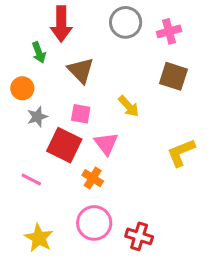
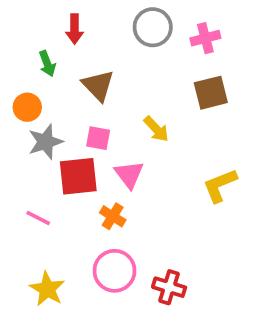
red arrow: (61, 24) -> (75, 29), size x0.7
brown square: (173, 76) -> (211, 93), turned -32
gray star: (37, 117) -> (45, 142), size x1.4
red square: (64, 145) -> (78, 176), turned -32

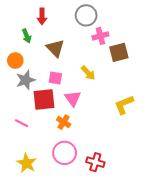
pink cross: (205, 38) -> (100, 36), moved

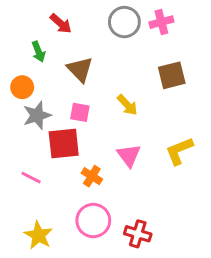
red arrow: (42, 16) -> (61, 24), turned -49
pink cross: (100, 36) -> (161, 22), moved
pink triangle: (73, 99) -> (129, 155), moved

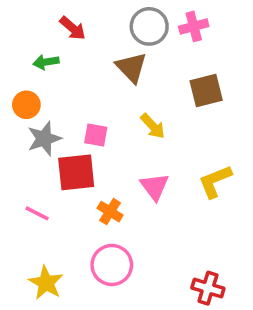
green arrow: (38, 52) -> (46, 62), turned 102
brown triangle: (80, 69) -> (131, 67), moved
red cross: (138, 234) -> (208, 288), moved

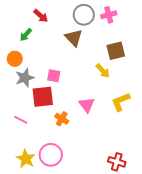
green arrow: (46, 62) -> (26, 35), turned -40
yellow arrow: (153, 126) -> (103, 71), moved
pink circle: (112, 265) -> (51, 155), moved

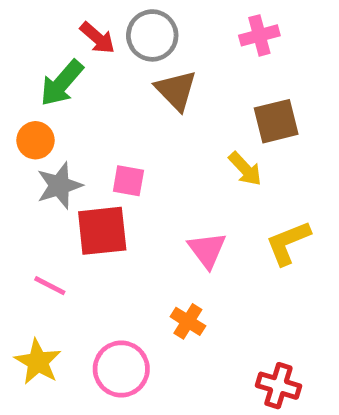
gray circle: (84, 15) -> (152, 35), moved
green arrow: (26, 35) -> (62, 83), size x1.5
orange cross: (62, 119) -> (188, 321), moved
yellow star: (26, 159) -> (38, 362), moved

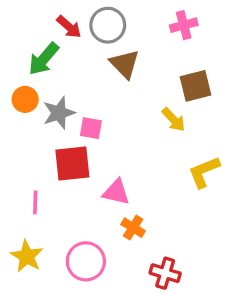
gray star: (59, 186) -> (59, 113), moved
pink triangle: (207, 250) -> (116, 192), moved, turned -40
pink line: (50, 286) -> (35, 202), turned 65
red cross: (278, 386) -> (165, 273), moved

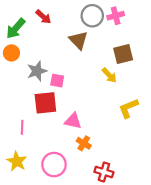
gray circle: (108, 25) -> (92, 16), moved
green arrow: (44, 59) -> (16, 28), moved
orange circle: (25, 99) -> (11, 53), moved

